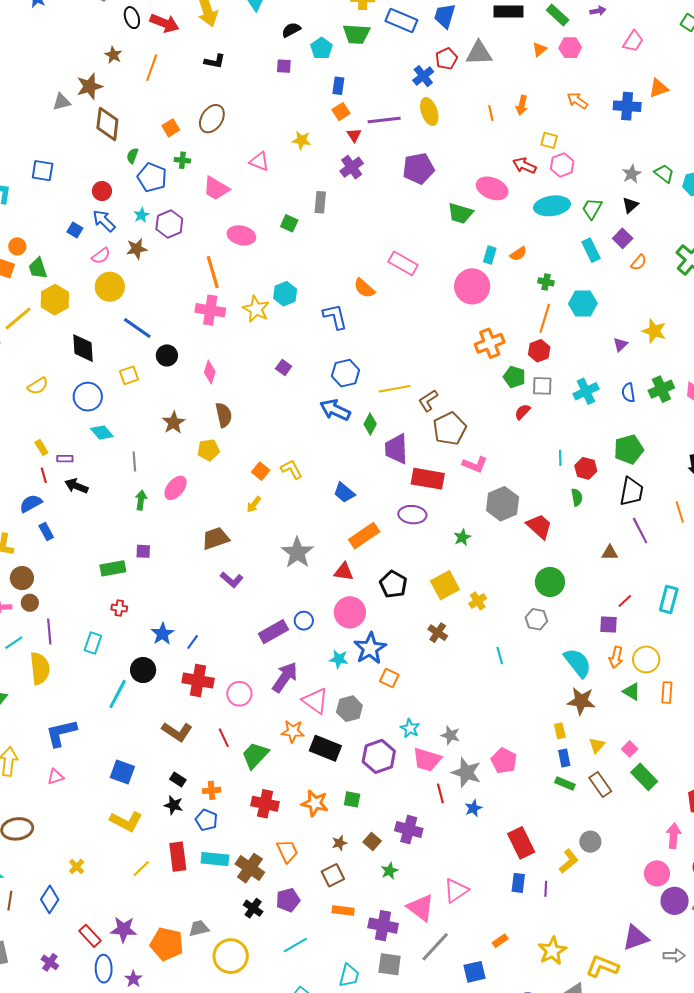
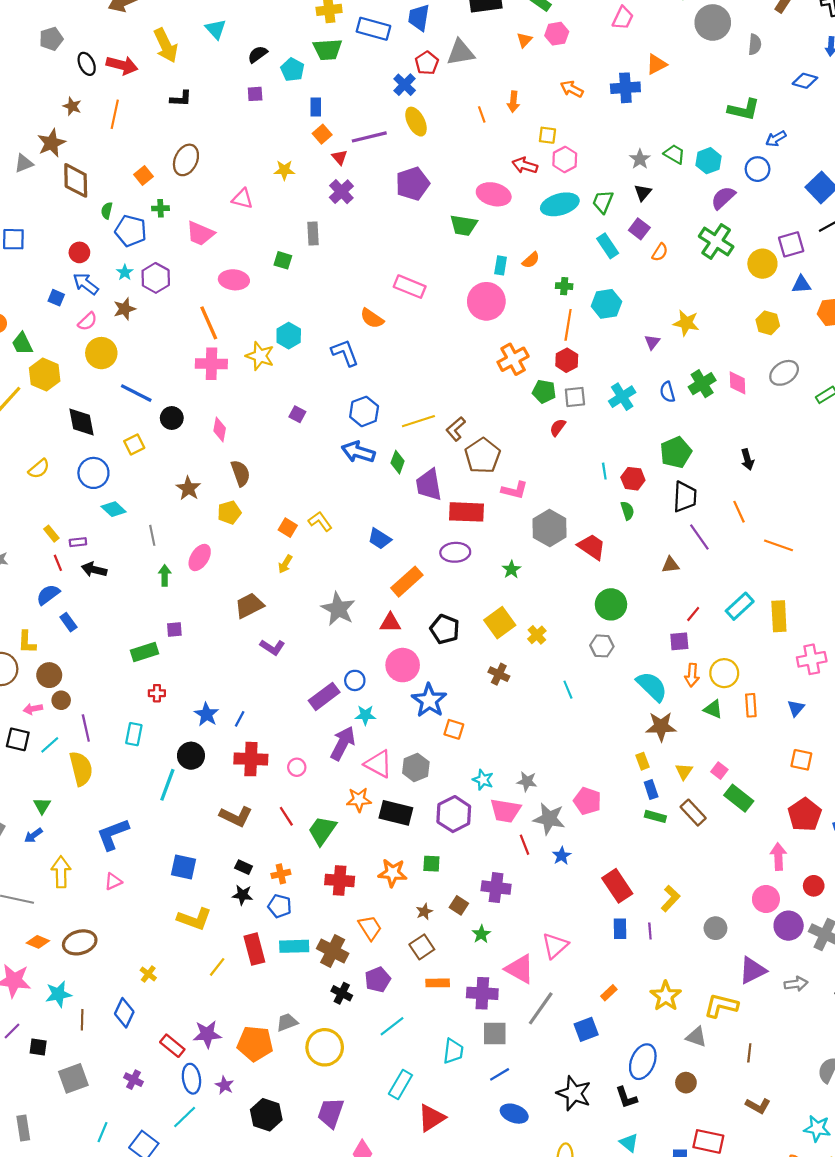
cyan rectangle: (669, 599) -> (740, 606), turned 40
cyan star: (339, 659) -> (365, 715), moved
pink circle: (239, 694) -> (297, 767), size x0.7
gray circle: (590, 842) -> (715, 928), moved

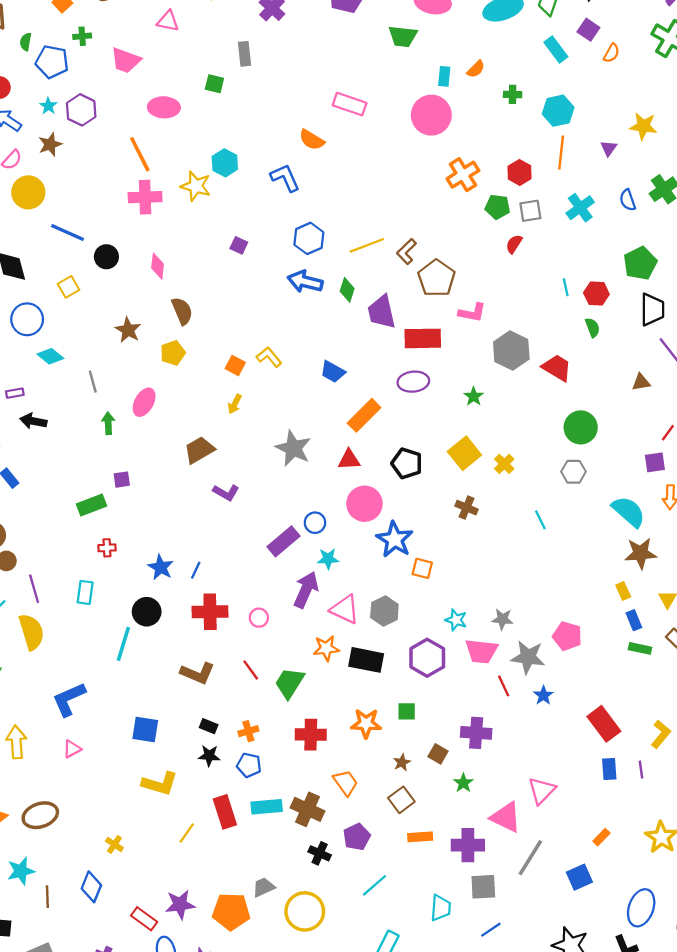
orange line: (568, 325) -> (561, 153), moved

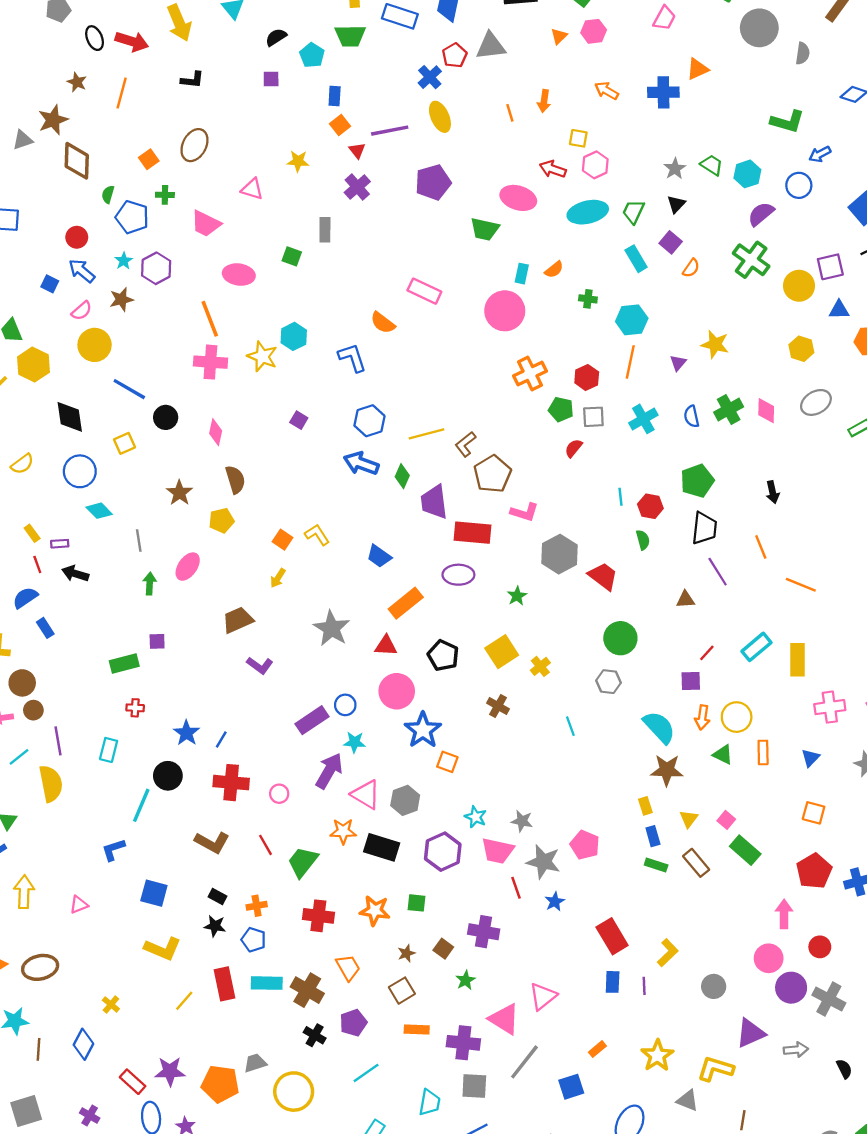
blue L-shape: (69, 699) -> (113, 850), moved, size x0.7

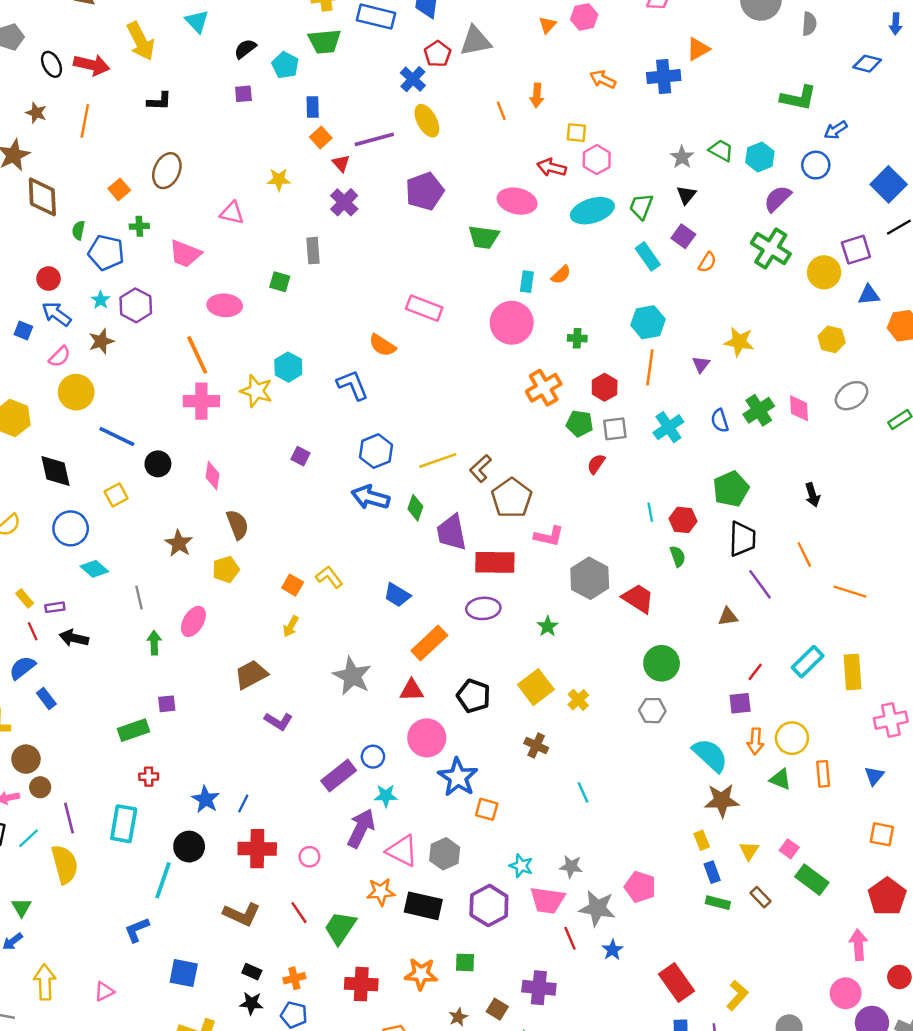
green cross: (588, 299) -> (577, 338), moved
cyan line: (570, 726) -> (583, 792), moved
cyan rectangle: (109, 750) -> (124, 824), size x1.4
brown rectangle: (696, 863) -> (761, 897), size x0.7

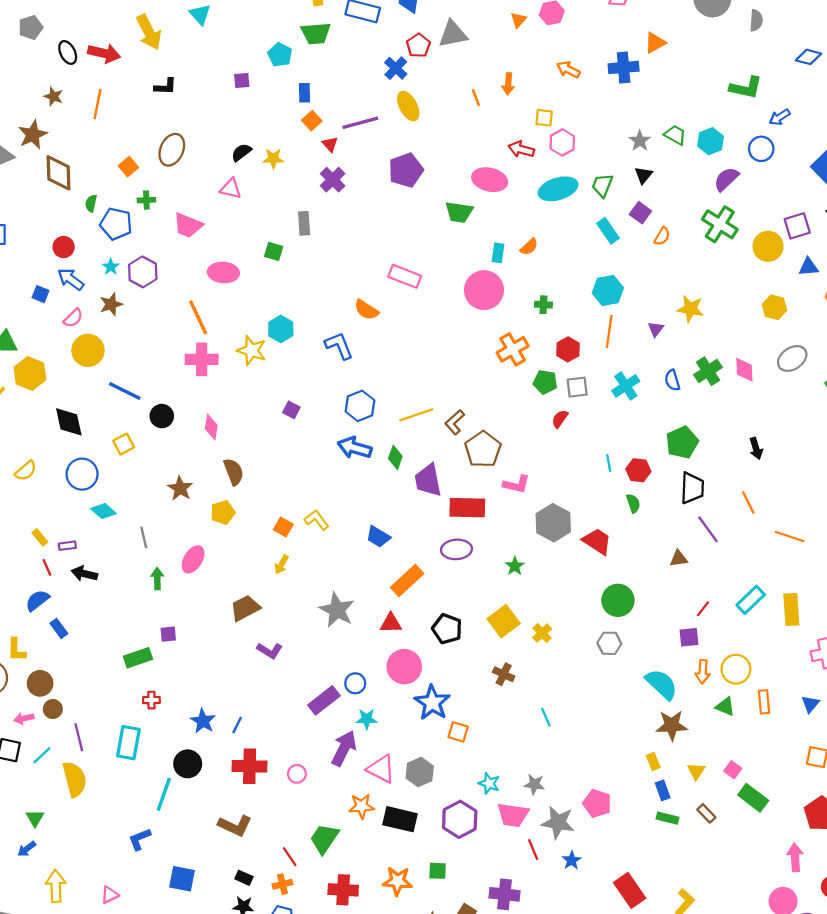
black semicircle: (245, 49) -> (241, 152), moved
red line: (299, 913) -> (290, 857), moved

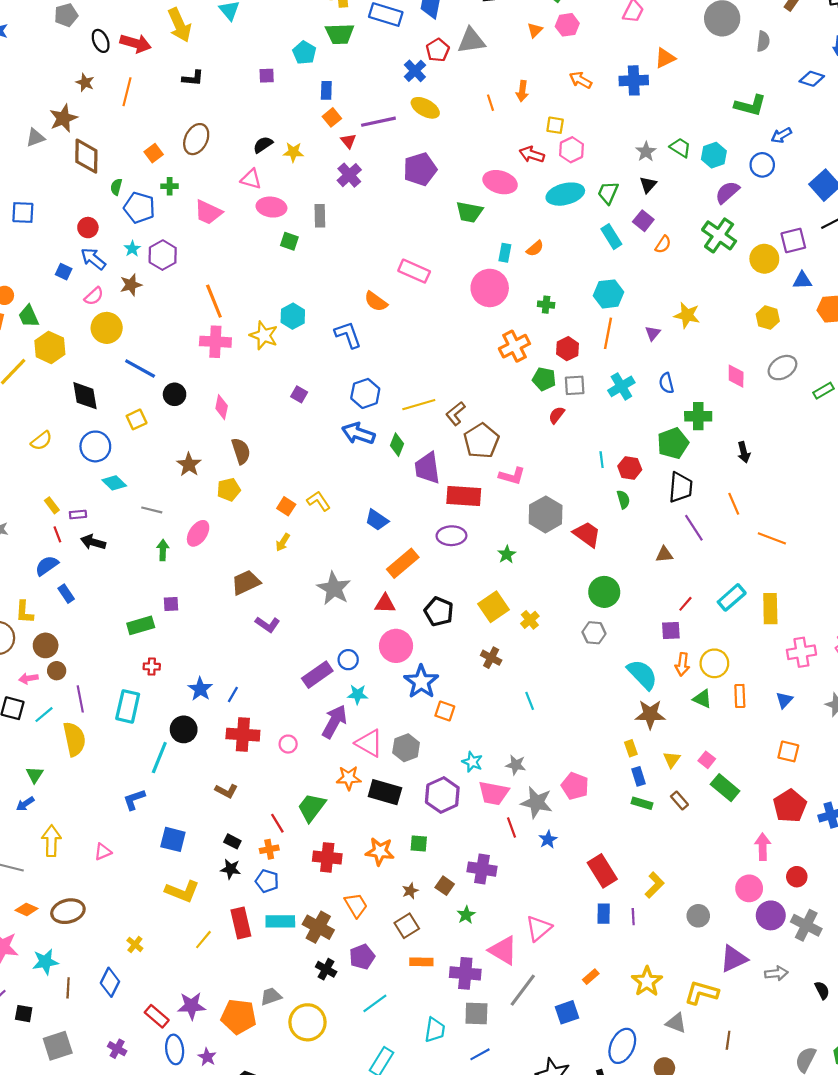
yellow ellipse: (408, 106) -> (425, 108), turned -36
pink ellipse: (223, 272) -> (271, 207), moved
green cross: (708, 371) -> (698, 416), moved, turned 30
gray line: (144, 537) -> (152, 510), turned -66
brown L-shape: (235, 826) -> (226, 791), size x0.7

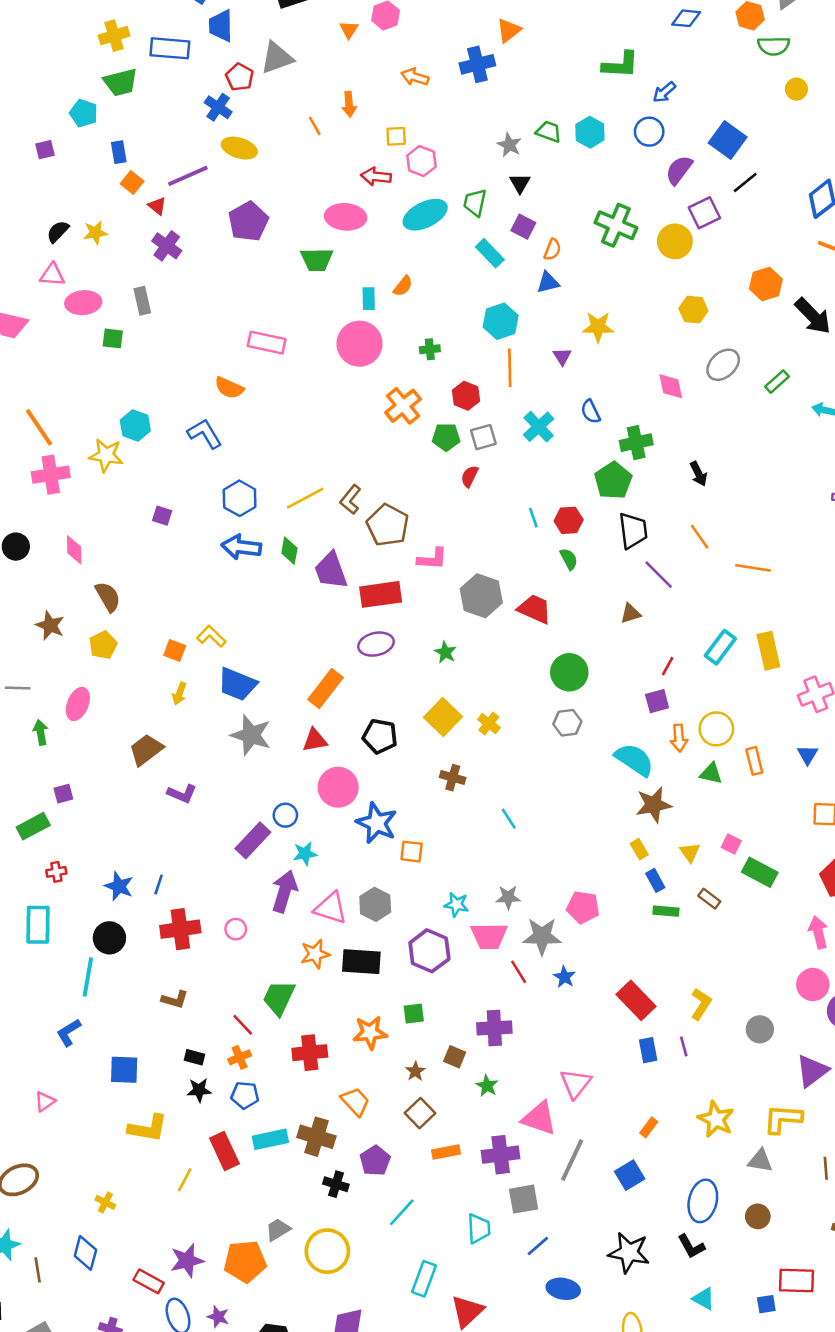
purple semicircle: (727, 192) -> (679, 170), moved
blue triangle: (802, 281) -> (548, 282), moved
blue trapezoid: (377, 520) -> (237, 684), moved, size x1.4

